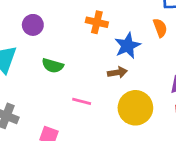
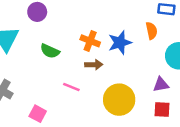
orange cross: (97, 22) -> (90, 41), moved
brown arrow: (117, 72) -> (94, 65), moved

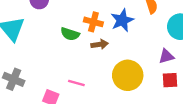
green semicircle: (50, 51) -> (70, 34), moved
pink line: (71, 87) -> (76, 83), moved

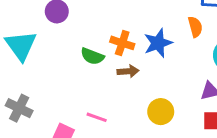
yellow circle: (128, 75) -> (161, 112), size x0.7

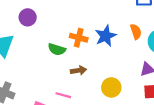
orange semicircle: (195, 27) -> (136, 32), moved
brown arrow: (128, 71) -> (79, 70), moved

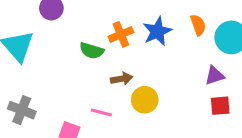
orange cross: (79, 38) -> (121, 34), turned -36
yellow circle: (111, 87) -> (145, 100), moved

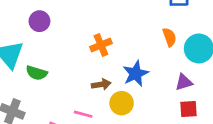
blue star: (157, 31) -> (136, 74), moved
green semicircle: (92, 51) -> (37, 73), moved

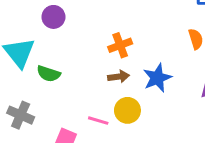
brown arrow: (101, 84) -> (119, 77), moved
yellow circle: (122, 103) -> (127, 110), moved

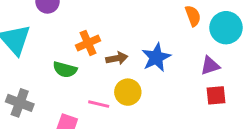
orange cross: (120, 45) -> (88, 43), moved
green semicircle: (49, 74) -> (65, 70), moved

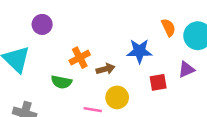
blue star: (156, 57) -> (139, 51), moved, turned 30
red square: (216, 95) -> (158, 82), moved

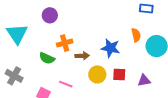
purple circle: (42, 24) -> (50, 15), moved
purple triangle: (186, 69) -> (144, 81), moved
yellow circle: (117, 97) -> (97, 74), moved

